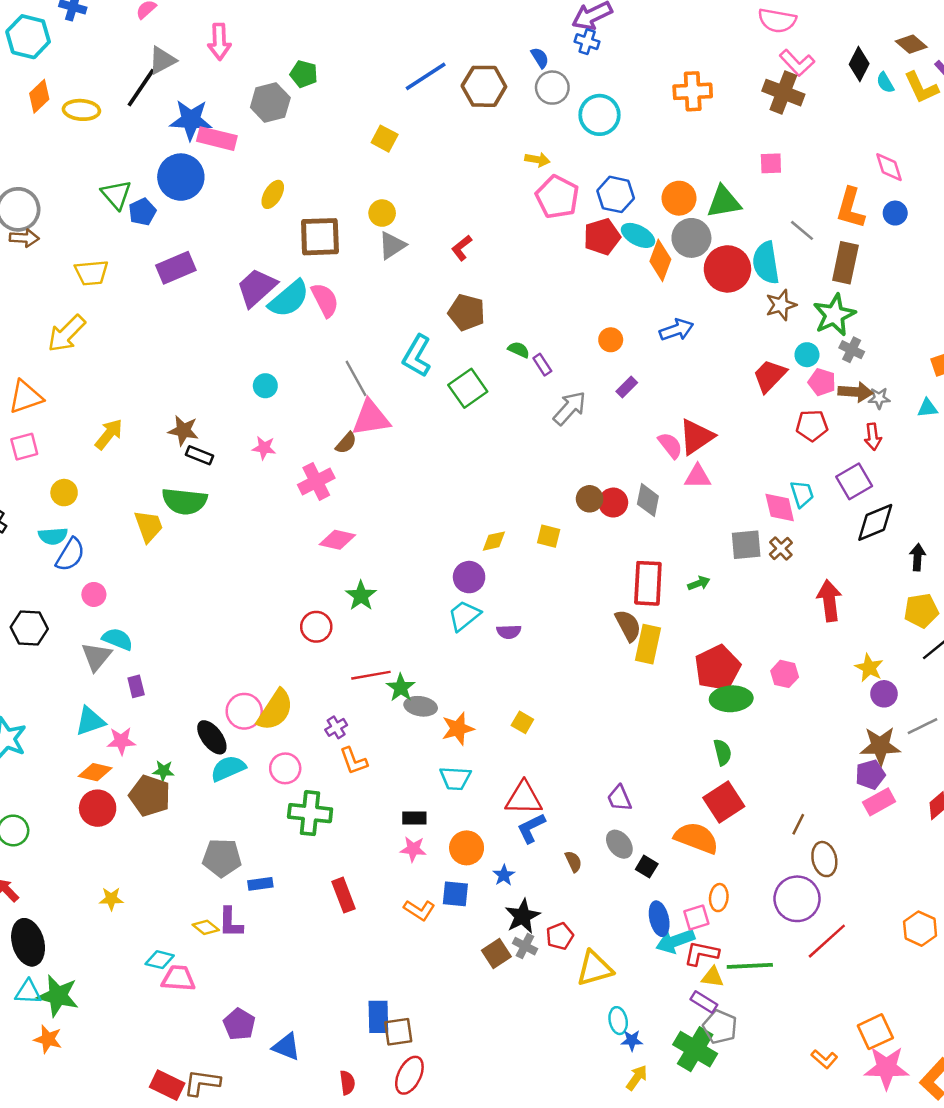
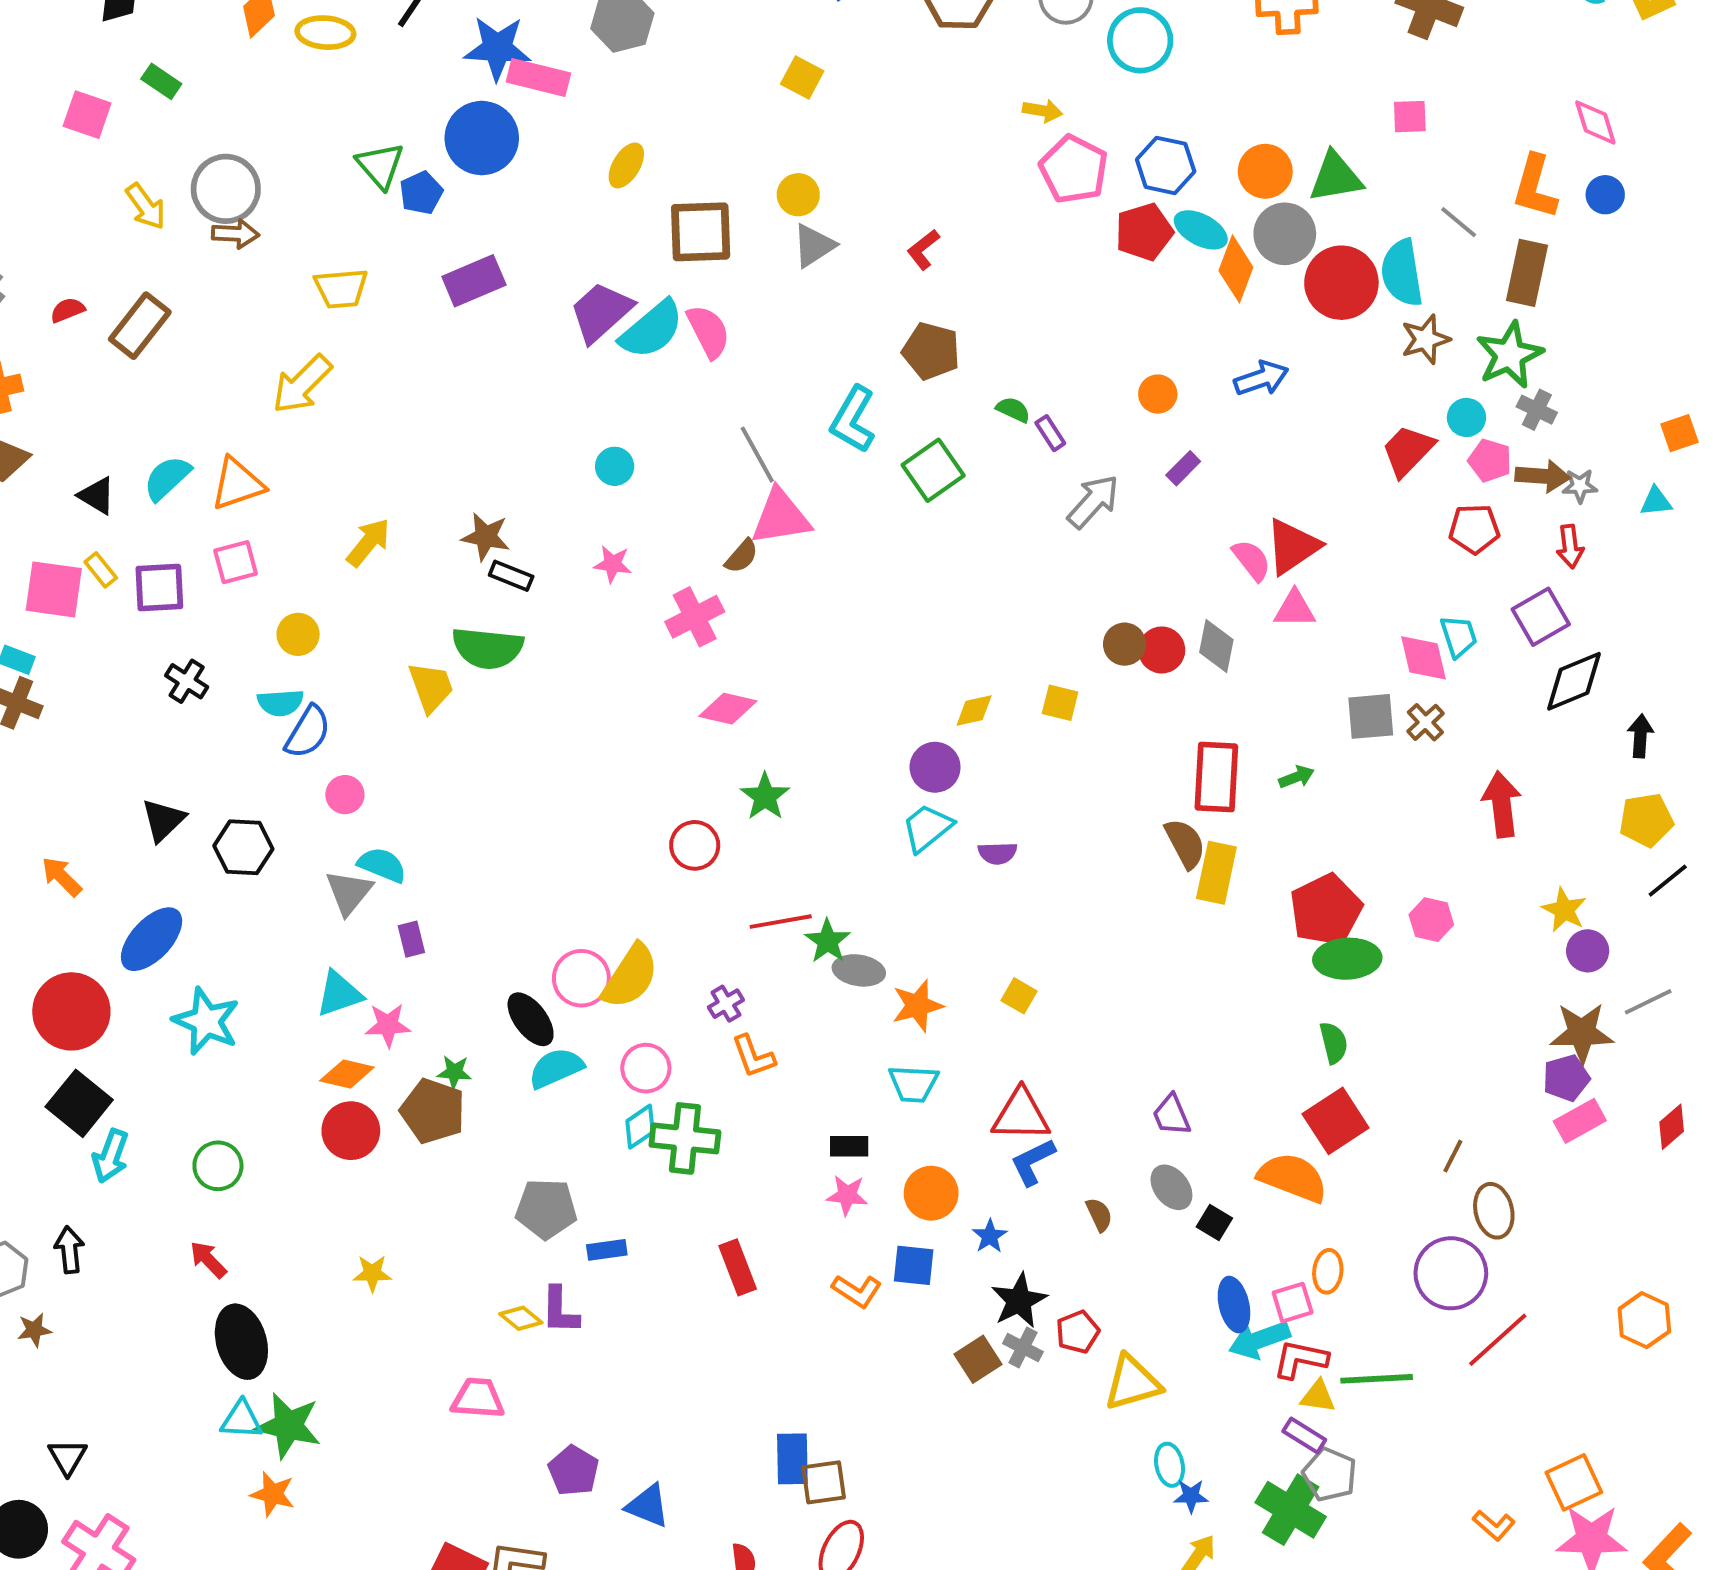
cyan diamond: (160, 960) -> (640, 1127), moved, turned -48

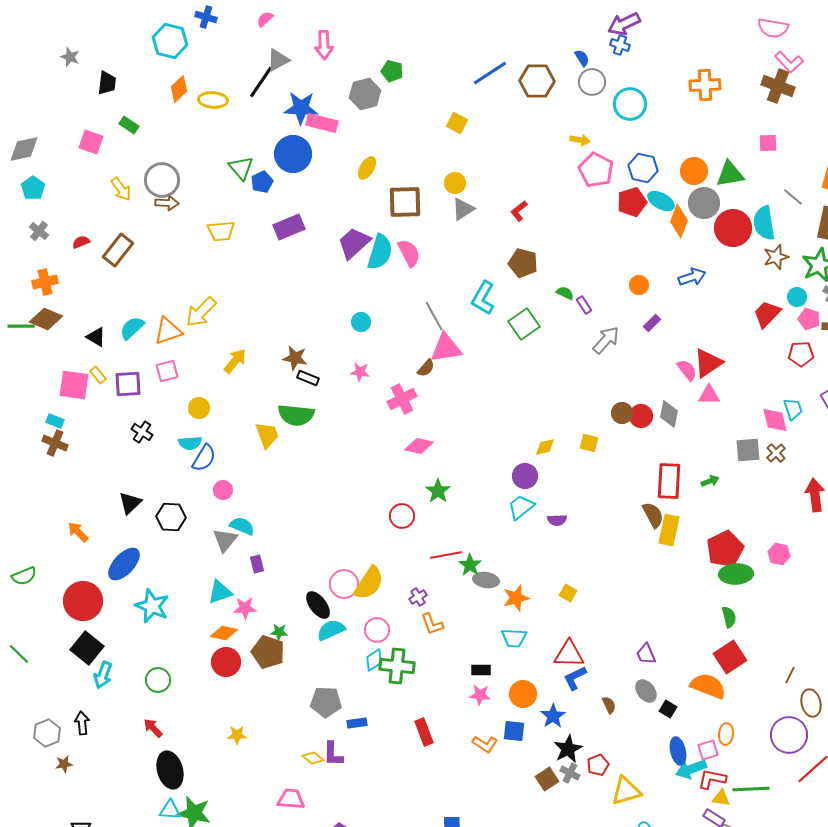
cyan semicircle: (652, 330) -> (380, 252), turned -33
yellow arrow: (302, 384) -> (201, 312), moved
blue star: (990, 1236) -> (553, 716), size x1.4

